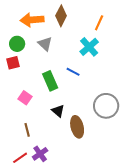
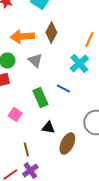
black triangle: (58, 111) -> (48, 128), turned -32
brown ellipse: (77, 127) -> (67, 144), turned 40
brown line: (27, 130) -> (26, 150), moved

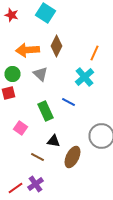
brown line: (26, 150) -> (38, 157), moved, turned -48

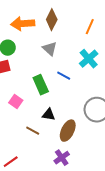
gray triangle: (40, 74) -> (50, 49), moved
cyan cross: (84, 77) -> (89, 59), moved
purple cross: (36, 184) -> (62, 158), moved

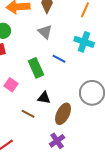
cyan cross: (89, 59) -> (84, 42), turned -30

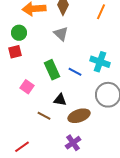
cyan cross: (84, 42) -> (100, 62), moved
blue line: (59, 59) -> (75, 72), moved
brown ellipse: (63, 114) -> (79, 116), turned 45

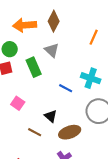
orange line: (101, 12) -> (94, 37), moved
green rectangle: (52, 70) -> (34, 67), moved
black triangle: (60, 100) -> (51, 116), turned 32

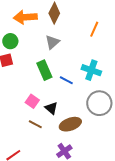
gray triangle: (52, 50) -> (52, 42), turned 35
green rectangle: (34, 67) -> (44, 70), moved
pink square: (18, 103) -> (32, 101), moved

